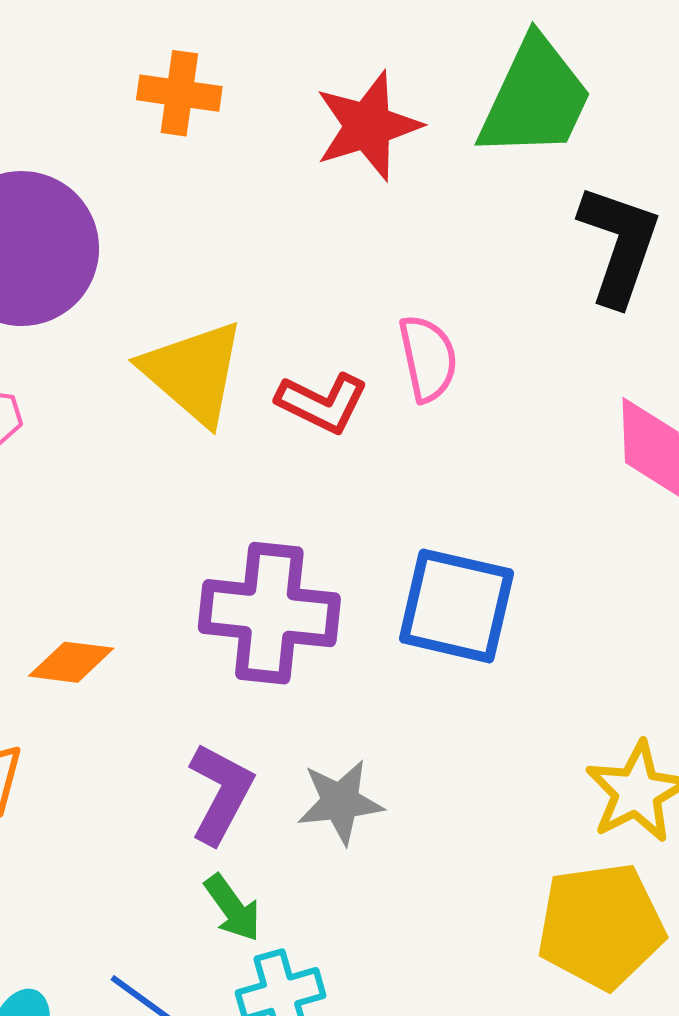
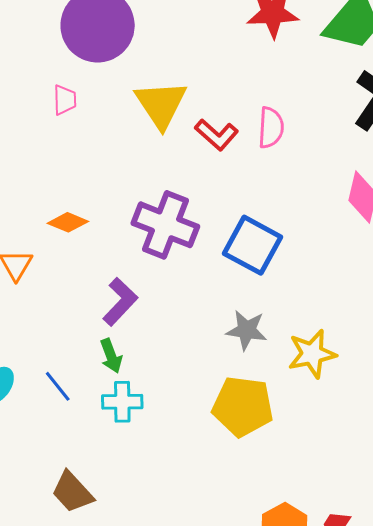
gray star: (340, 802) -> (247, 330), moved
yellow pentagon: (601, 926) -> (243, 406), moved

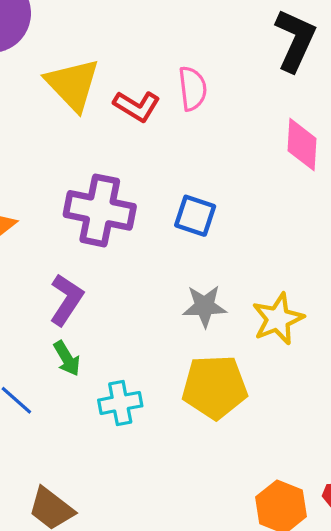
blue square: (253, 245) -> (195, 216), size x0.7
cyan cross: (122, 402) -> (120, 403), moved

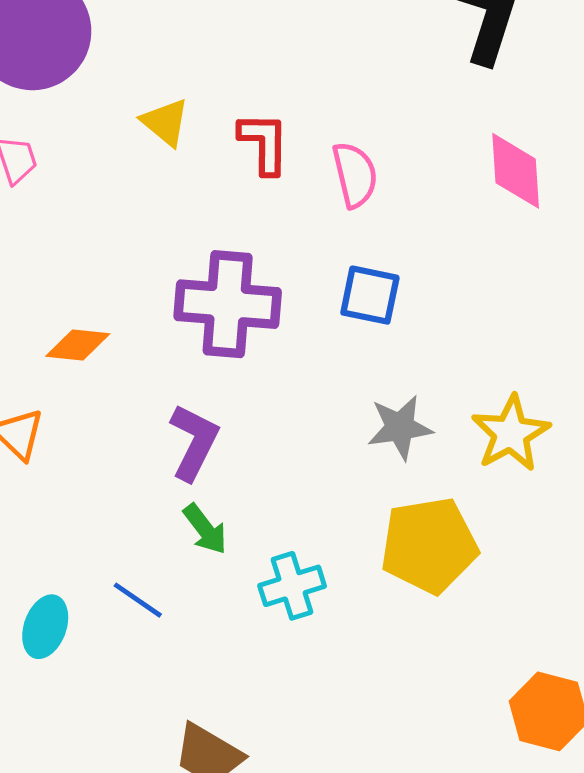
yellow triangle: (73, 84) -> (165, 122), size x0.6
pink semicircle: (193, 89) -> (355, 175), moved
red L-shape: (137, 106) -> (264, 143), turned -114

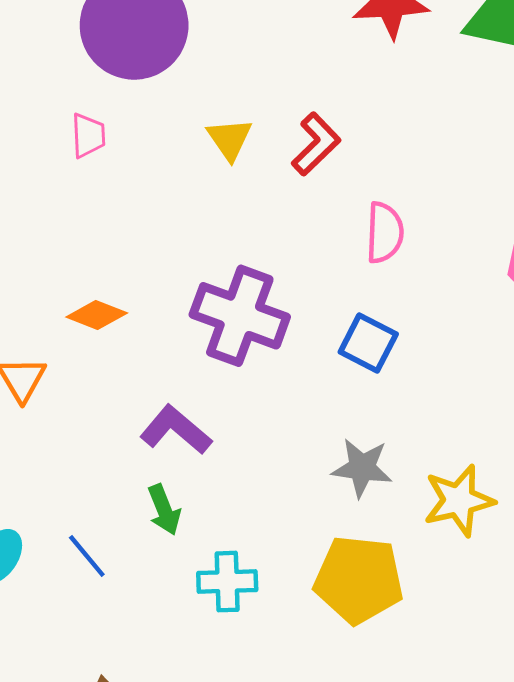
red L-shape: (264, 143) -> (316, 144), moved, turned 30
purple L-shape: (194, 442) -> (176, 430), turned -92

